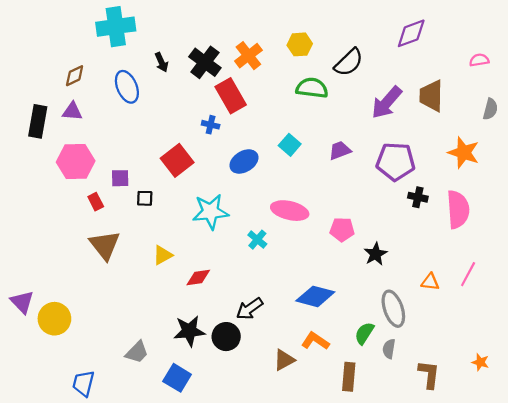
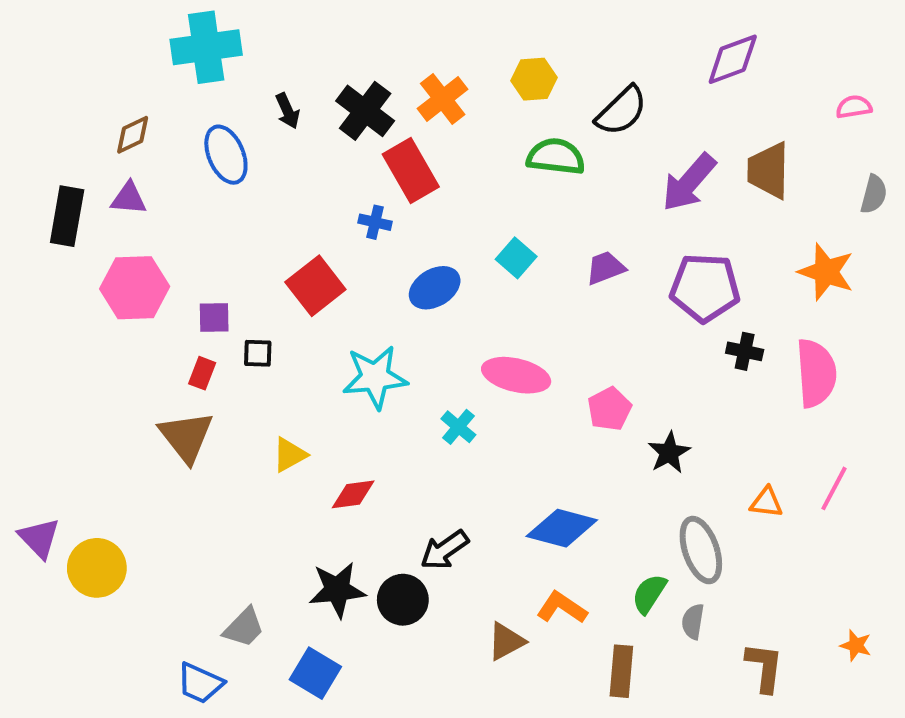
red rectangle: (96, 202) -> (202, 373), moved, turned 48
pink pentagon: (342, 230) -> (609, 409), turned -30
blue trapezoid: (83, 383) -> (200, 683), moved, turned -80

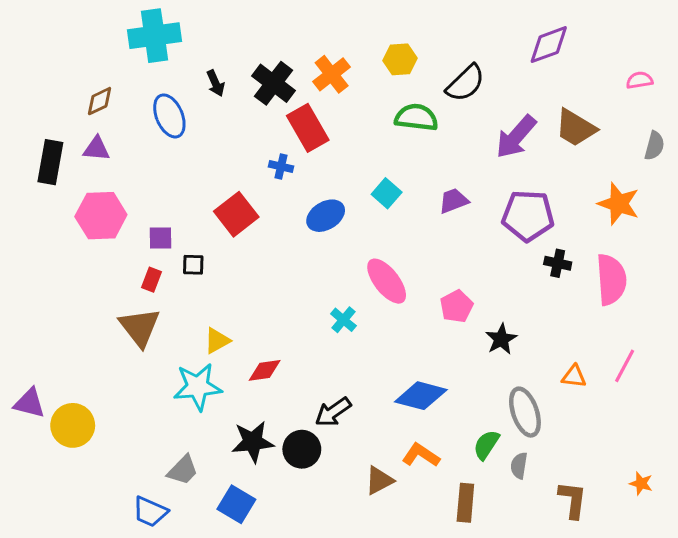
brown trapezoid: (768, 170) -> (576, 128), turned -60
pink ellipse: (516, 375) -> (387, 281), turned 39
cyan star: (375, 377) -> (198, 387), moved
purple triangle: (39, 538) -> (30, 403), turned -32

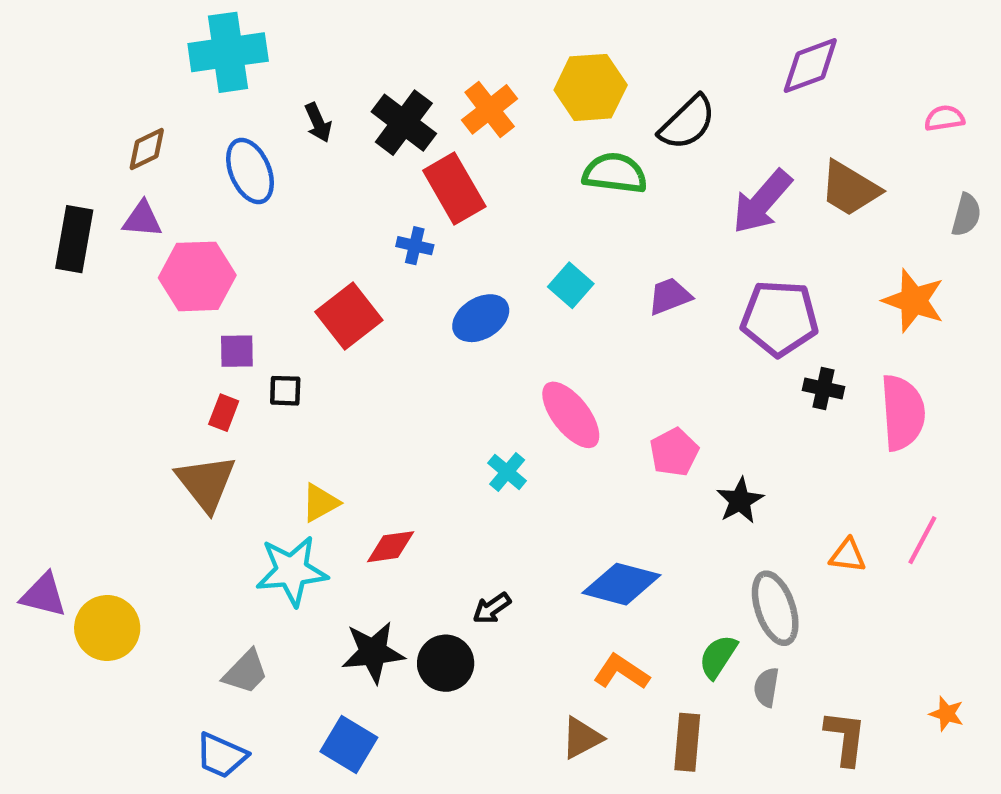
yellow hexagon: (400, 59) -> (591, 87), size x1.4
pink hexagon: (101, 216) -> (197, 276), moved
black arrow: (333, 412) -> (492, 608), size x0.7
gray trapezoid: (183, 470) -> (246, 672), moved
brown triangle: (379, 480) -> (582, 738), moved

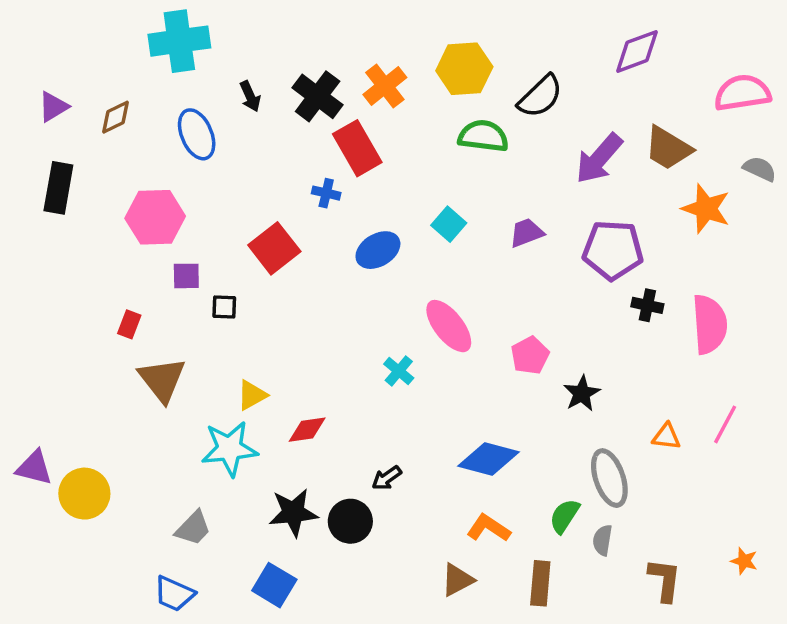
pink semicircle: (944, 118) -> (742, 93), size x1.8
gray semicircle: (966, 215) -> (760, 169), turned -80
purple triangle: (142, 219) -> (53, 107), moved, turned -36
orange star: (914, 301) -> (706, 209), moved
red rectangle: (224, 413) -> (129, 324), moved

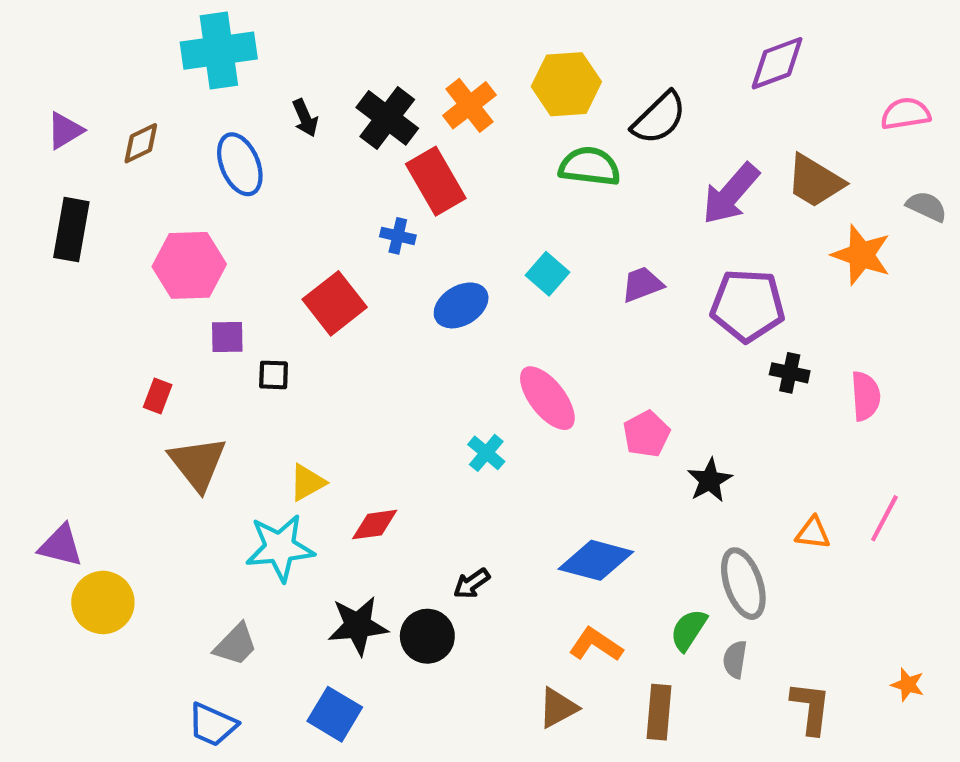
pink semicircle: (742, 93) -> (906, 114), size x0.7
pink semicircle: (710, 324) -> (866, 396), size x0.7
purple triangle: (34, 468) -> (61, 546), moved

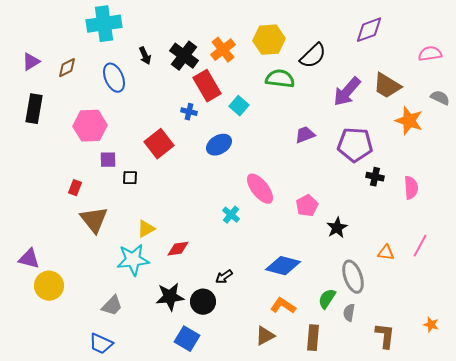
cyan square: (547, 274) -> (239, 106), moved
blue square: (335, 714) -> (187, 339), moved

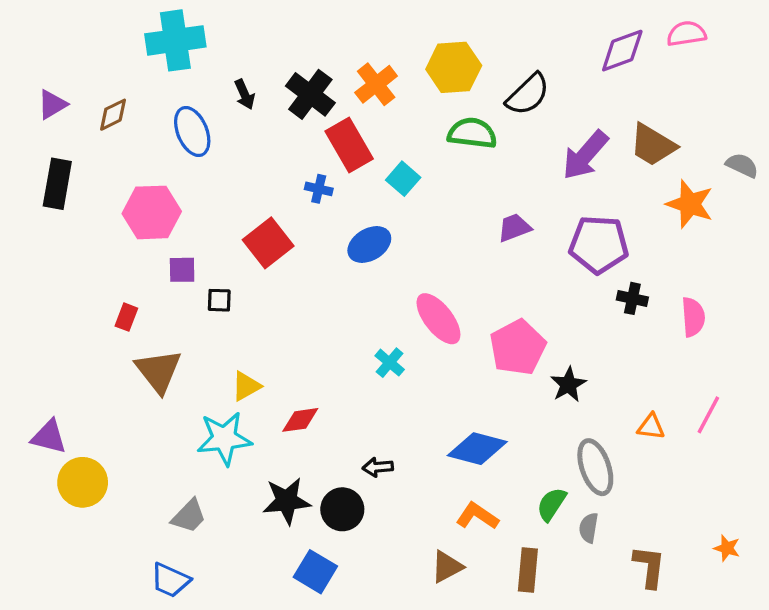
pink semicircle: (430, 54) -> (686, 34), moved
pink pentagon: (307, 206) -> (518, 347), size x1.5
black arrow: (224, 277) -> (378, 467), turned 30

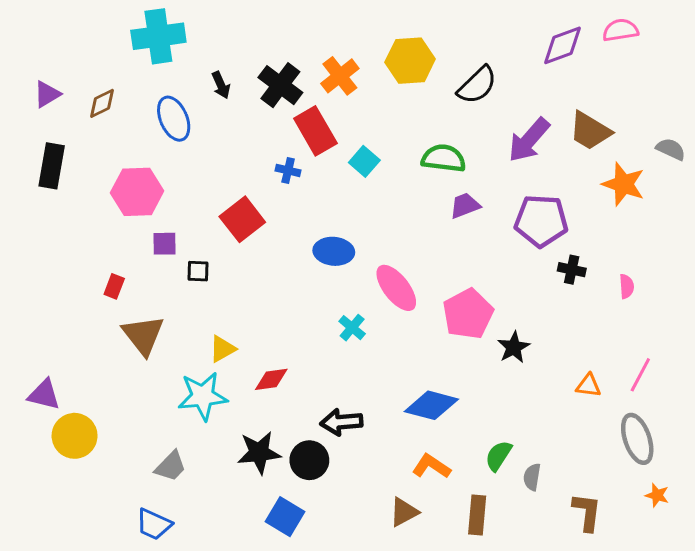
green semicircle: (472, 133) -> (444, 158), moved
blue ellipse: (369, 245) -> (334, 251), moved, turned 36
pink semicircle: (693, 317) -> (627, 286), size x0.7
black arrow: (378, 467) -> (341, 422), size x1.5
gray ellipse: (595, 467) -> (637, 439), moved

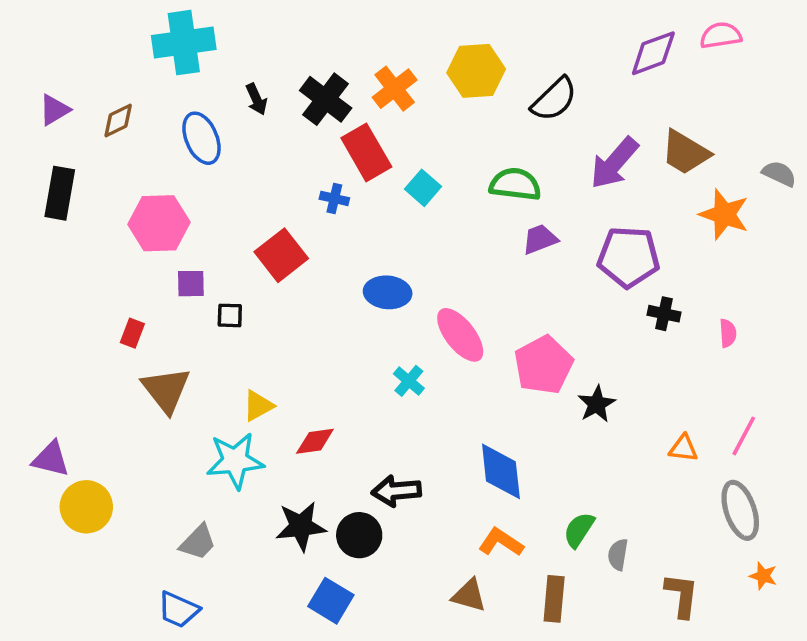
blue diamond: (431, 405) -> (501, 471), turned 69
brown triangle: (404, 512) -> (469, 595), turned 44

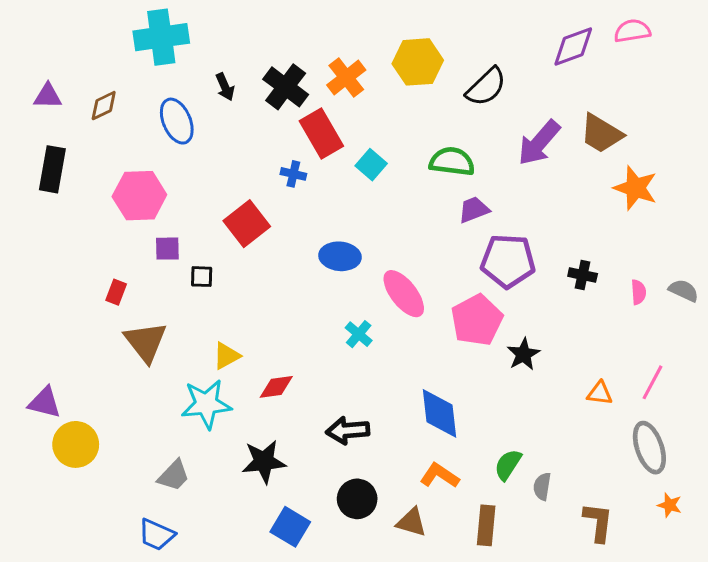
purple triangle: (54, 110) -> (48, 96), turned 32
gray semicircle: (779, 174) -> (684, 291), moved
purple pentagon: (629, 257) -> (508, 261), moved
black circle: (359, 535) -> (357, 499), moved

